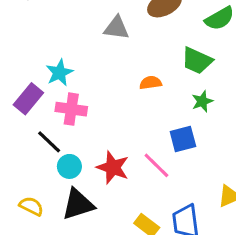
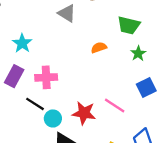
gray triangle: (116, 28) -> (67, 13), turned 36
cyan star: (59, 73) -> (22, 43), moved
blue square: (183, 139) -> (146, 88), moved

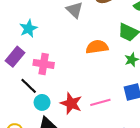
orange semicircle: (99, 48) -> (97, 47), size x1.5
pink line: (115, 105) -> (100, 102), turned -60

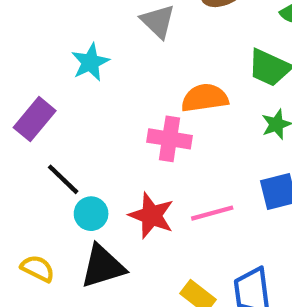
cyan star: (28, 28) -> (90, 62), moved
pink cross: (44, 64) -> (170, 139), moved

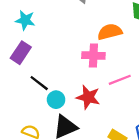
cyan star: (90, 62) -> (25, 20), moved, turned -30
pink line: (212, 213) -> (120, 80), moved

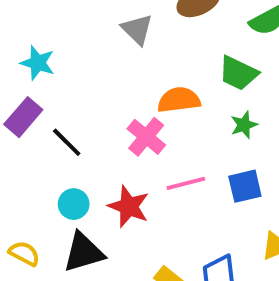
pink cross: (93, 56) -> (146, 137), turned 30
black line: (39, 83) -> (67, 142), moved

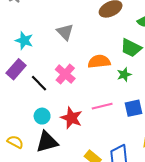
gray triangle: (137, 29) -> (65, 32), moved
green star: (244, 125) -> (124, 75), moved
pink cross: (146, 137) -> (65, 74), moved

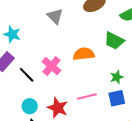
gray triangle: (65, 32) -> (55, 16), moved
green star: (124, 75) -> (117, 77), moved

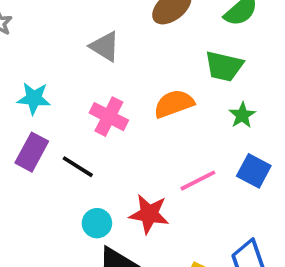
pink cross: (51, 66) -> (109, 117), moved
green star: (117, 77) -> (242, 115), moved
blue square: (117, 98) -> (254, 171), turned -36

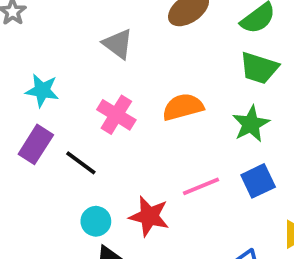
green trapezoid: (224, 66) -> (259, 68), moved
green star: (242, 115) -> (251, 124), size x1.4
blue square: (254, 171) -> (258, 181), turned 32

